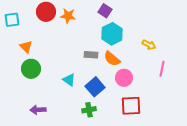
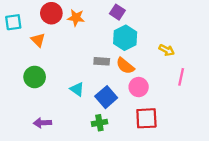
orange triangle: (26, 47) -> (38, 40), moved

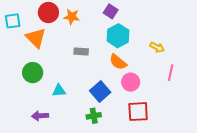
orange triangle: (38, 40) -> (36, 38), size x1.5
gray rectangle: (102, 61) -> (81, 52), moved
cyan triangle: (77, 89) -> (59, 90), moved, turned -40

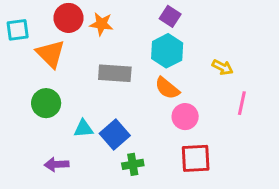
purple square: (111, 11) -> (170, 16), moved
gray rectangle: (81, 52) -> (115, 73), size x1.5
blue square: (100, 92) -> (115, 135), moved

